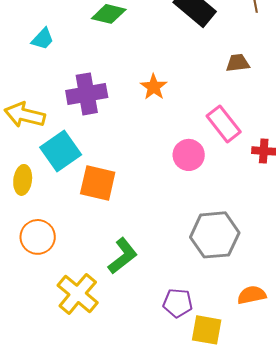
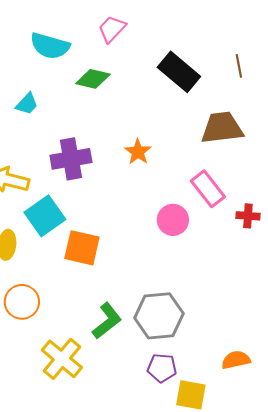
brown trapezoid: (238, 63) -> (222, 128), size x1.8
gray hexagon: (215, 235) -> (159, 316), moved

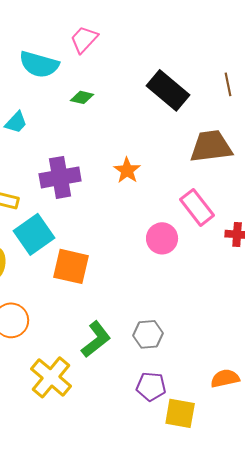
pink trapezoid: (112, 29) -> (84, 39), moved
green diamond: (93, 79) -> (82, 97), size x0.7
gray hexagon: (159, 316) -> (148, 334), size x0.6

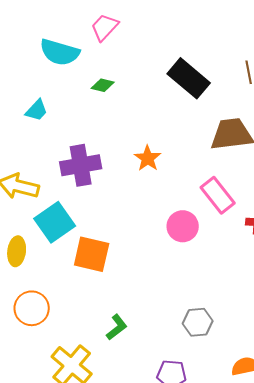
gray hexagon: (148, 334) -> (198, 322), moved
green L-shape: (96, 339) -> (117, 327), size x0.7

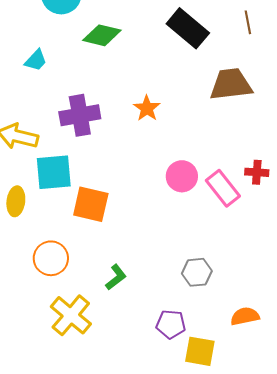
green diamond: (103, 85) -> (102, 35), size x1.6
pink rectangle: (218, 195) -> (223, 188), moved
cyan square: (55, 222) -> (54, 172), turned 30
orange circle: (32, 308) -> (51, 258), moved

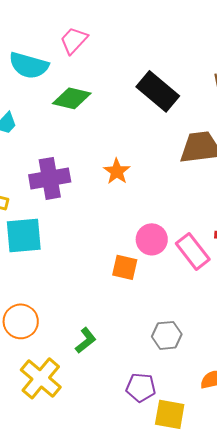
orange square: (91, 204) -> (125, 267), moved, size x0.7

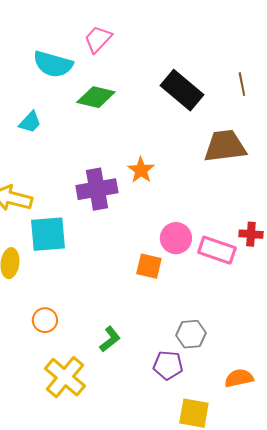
purple cross: (50, 178) -> (97, 189), moved
pink rectangle: (193, 251) -> (217, 250), turned -33
orange circle: (21, 321) -> (45, 320), size x0.7
purple pentagon: (141, 387) -> (168, 365), moved

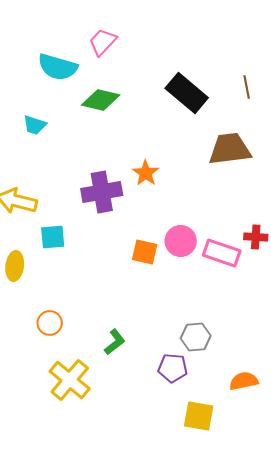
cyan trapezoid: (30, 122) -> (35, 125), turned 65
cyan square: (48, 234) -> (53, 237), size x0.7
orange square: (149, 266) -> (145, 252), moved

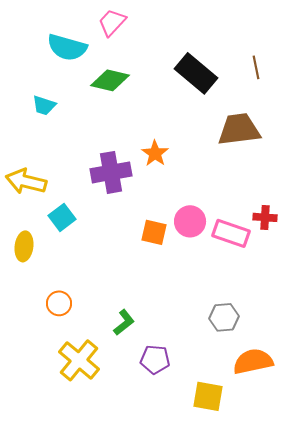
cyan square: (53, 237) -> (62, 217), turned -32
gray hexagon: (196, 337) -> (224, 317), moved
purple pentagon: (173, 368) -> (155, 359), moved
orange semicircle: (244, 381) -> (253, 361), size x1.4

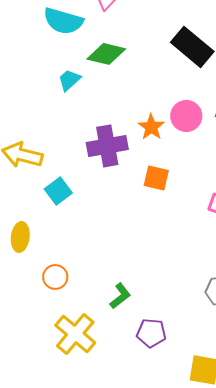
cyan trapezoid: (44, 105) -> (69, 80), moved, turned 120
pink circle: (190, 221) -> (186, 116), moved
orange square: (154, 232) -> (156, 178), moved
yellow ellipse: (24, 246) -> (20, 237), moved

